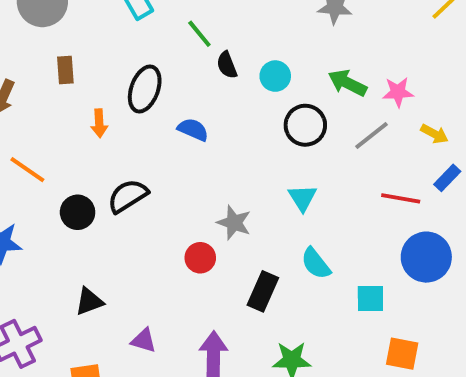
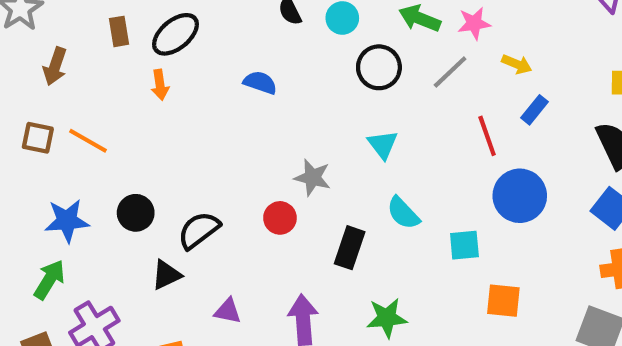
black ellipse: (145, 89) -> (175, 34), moved, turned 36
black semicircle: (128, 196) -> (199, 230), moved
red line: (401, 198) -> (487, 136), turned 66
black circle: (78, 212) -> (136, 213), moved

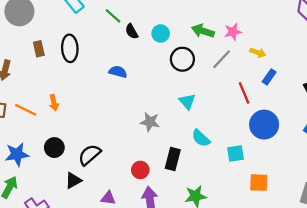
black ellipse: (175, 34) -> (70, 48), turned -50
orange arrow: (160, 85) -> (54, 103), moved
red circle: (280, 218) -> (140, 170), moved

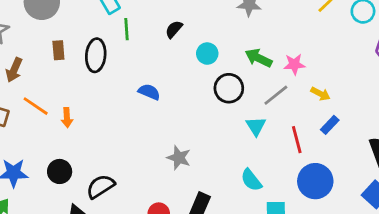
green line: (113, 16) -> (127, 29), moved, turned 36
black semicircle: (132, 31) -> (174, 29), moved, turned 63
cyan triangle: (187, 101) -> (256, 126), moved
orange line: (26, 110) -> (36, 106), moved
cyan semicircle: (201, 138) -> (251, 180), moved

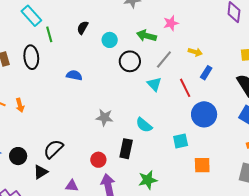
pink star: (294, 64) -> (171, 23), moved
black circle: (60, 171) -> (18, 156), moved
cyan semicircle: (251, 180) -> (144, 125), moved

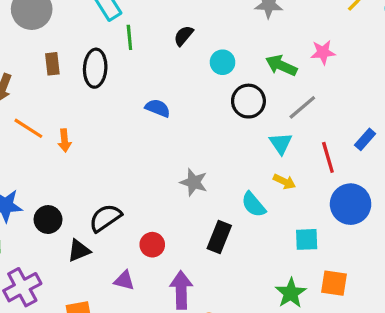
yellow arrow: (195, 52) -> (284, 182), moved
red circle: (98, 160) -> (152, 245), moved
green star: (148, 180) -> (291, 293), moved, turned -30

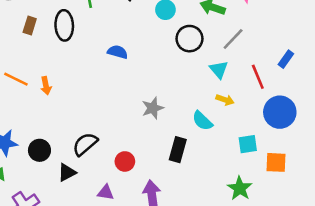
brown rectangle: (52, 64) -> (30, 26), turned 30
gray star: (194, 182) -> (153, 108), turned -30
orange square: (334, 283) -> (276, 162), moved

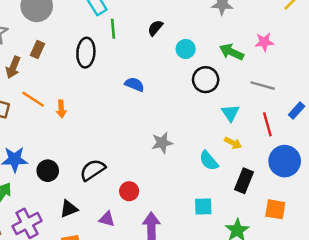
brown rectangle: (30, 26) -> (37, 50), moved
gray line: (233, 39) -> (263, 86), moved, turned 55
cyan square: (248, 144) -> (203, 207), moved
black rectangle: (178, 150) -> (244, 181), moved
black triangle: (67, 172) -> (69, 209), moved

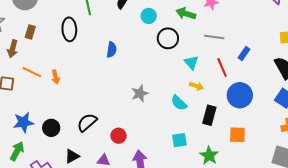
blue semicircle: (134, 84) -> (112, 50), turned 84

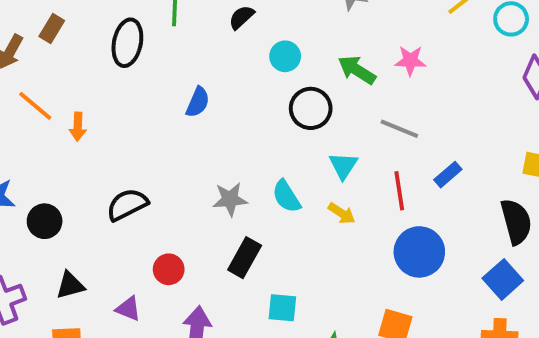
cyan semicircle: (179, 103) -> (286, 196), moved
black rectangle: (209, 115) -> (245, 258), moved
black semicircle: (87, 123) -> (127, 205), moved

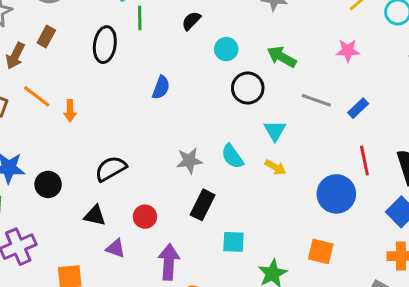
pink star: (410, 61) -> (348, 51), moved
blue rectangle: (448, 175) -> (358, 108), moved
red line: (399, 191) -> (364, 161), moved
black triangle: (70, 285) -> (95, 216), moved, turned 30

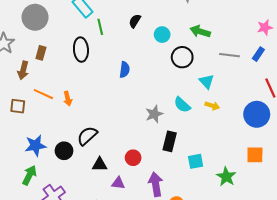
pink star: (348, 51) -> (265, 28), moved
black semicircle: (111, 169) -> (87, 136), moved

